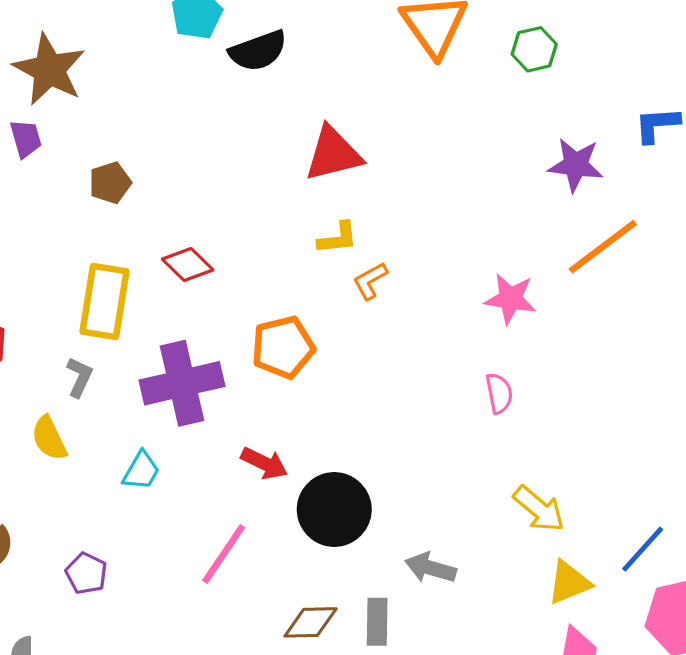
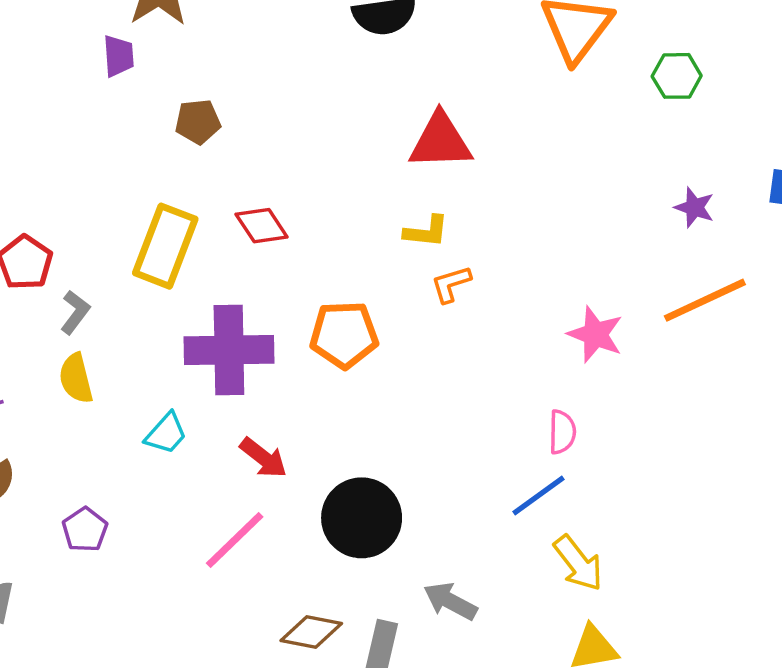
purple star: (576, 165) -> (694, 207), size x0.7
gray L-shape: (79, 377) -> (75, 312), moved
red arrow: (264, 463) -> (263, 458), moved
blue line: (643, 549) -> (538, 496), moved

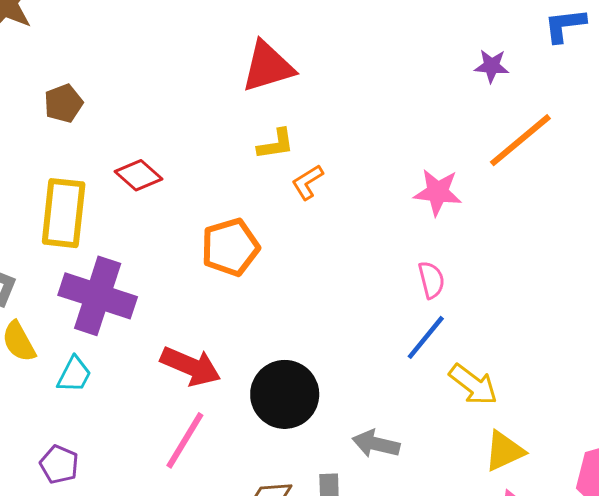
purple cross: (229, 350) -> (98, 296), moved, turned 34
cyan trapezoid: (166, 433) -> (74, 375), moved
red arrow: (263, 458) -> (191, 366), size x1.4

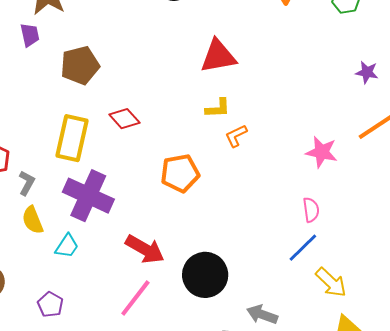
brown pentagon: (63, 103) -> (80, 65), size x1.5

